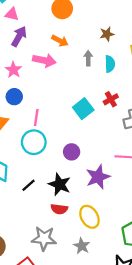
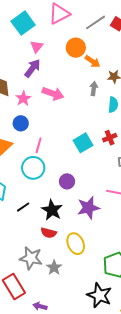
pink triangle: (12, 14) -> (37, 47), moved, turned 48
orange arrow: (60, 41) -> (92, 61), moved
gray arrow: (88, 58) -> (94, 89), moved
gray star: (82, 246) -> (54, 268), moved

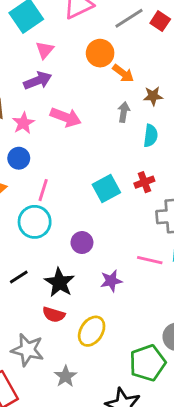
purple arrow: (32, 68) -> (38, 81), turned 30
purple star: (88, 208) -> (111, 281), size x0.7
yellow ellipse: (76, 244) -> (92, 331), turned 55
gray star: (54, 268) -> (66, 376), moved

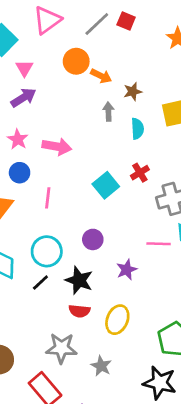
pink arrow: (66, 117) -> (57, 147), moved
cyan circle: (35, 222) -> (47, 251), moved

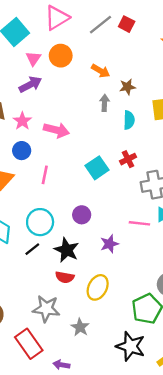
orange circle: (76, 61) -> (61, 56), moved

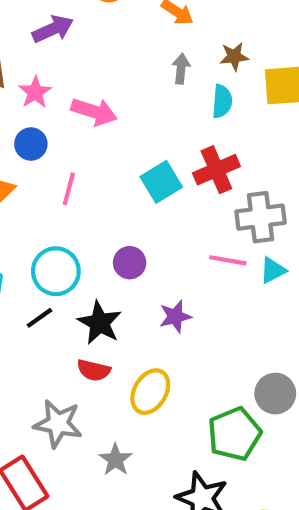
brown star: (127, 87) -> (234, 56), moved
red cross: (128, 159) -> (216, 170), size x1.5
pink line: (139, 223) -> (228, 260), moved

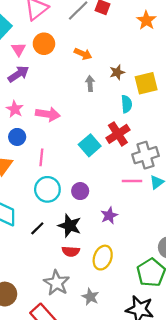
cyan semicircle: (222, 101) -> (127, 104), moved
cyan circle: (56, 271) -> (47, 189), moved
gray star: (58, 424) -> (57, 283), turned 30

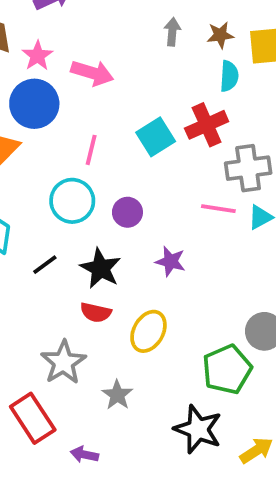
brown star: (117, 72) -> (220, 35), moved
blue circle: (17, 137) -> (34, 104), size x1.6
pink line: (41, 157) -> (91, 150), moved
purple star: (109, 215) -> (171, 261), turned 30

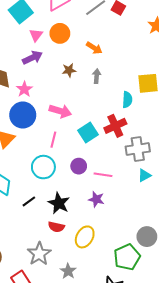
brown star: (220, 35) -> (69, 70), moved
pink arrow: (92, 73) -> (60, 111), moved
pink line: (218, 209) -> (103, 175), moved
purple circle: (127, 212) -> (79, 166), moved

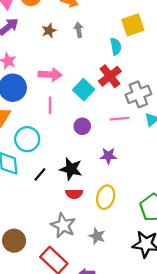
cyan circle: (43, 167) -> (27, 139), moved
pink line: (103, 175) -> (119, 119), moved

